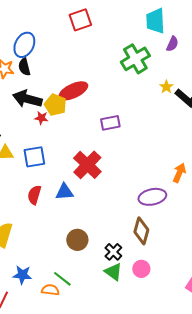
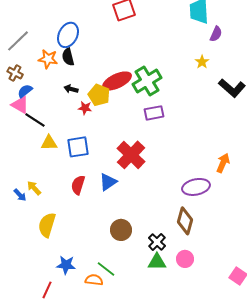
green cross: (135, 59) -> (147, 81), moved
yellow star: (166, 87) -> (202, 62), moved
black arrow: (27, 99) -> (71, 89), size x0.5
blue triangle: (64, 192) -> (108, 182), turned -30
green triangle: (113, 272) -> (157, 262), turned -36

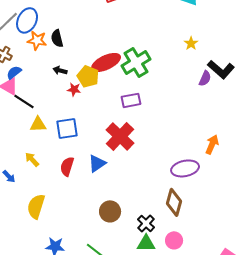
purple semicircle: (216, 34) -> (205, 78), moved
blue ellipse: (68, 35) -> (27, 20), moved
purple rectangle: (154, 113) -> (131, 100), moved
yellow arrow: (34, 188) -> (32, 159), moved

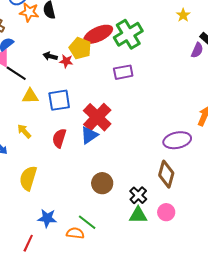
black arrow: (60, 70) -> (50, 56), moved
red cross: (120, 136) -> (97, 117), moved

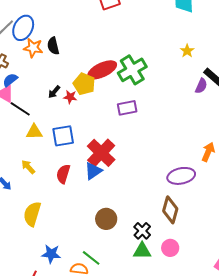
black arrow: (50, 56) -> (54, 92), turned -64

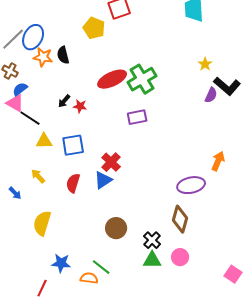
yellow star: (187, 51) -> (205, 64), moved
yellow pentagon: (84, 84) -> (94, 28), moved
red cross: (101, 153) -> (111, 162), size x0.7

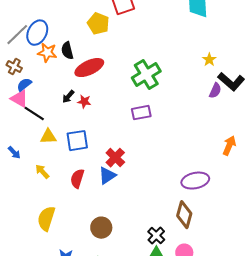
red ellipse: (112, 79) -> (89, 68), moved
orange arrow: (218, 161) -> (229, 146), moved
blue arrow: (15, 193) -> (14, 153), moved
brown circle: (116, 228) -> (101, 228), moved

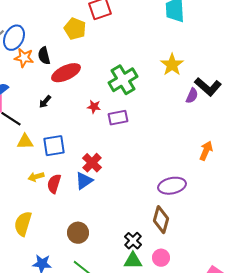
yellow star: (209, 60) -> (172, 65), moved, size x1.6
red star: (84, 102) -> (94, 107), moved
yellow arrow: (42, 172) -> (36, 177), moved, turned -63

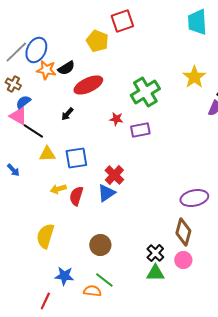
black semicircle: (44, 56) -> (66, 68), turned -108
pink circle: (161, 258) -> (183, 260), moved

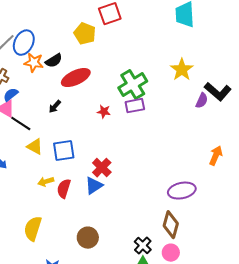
purple rectangle: (140, 130) -> (135, 106), moved
yellow triangle: (47, 154) -> (35, 147), turned 30

